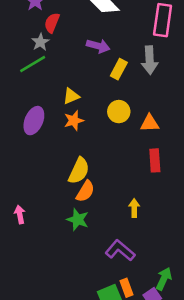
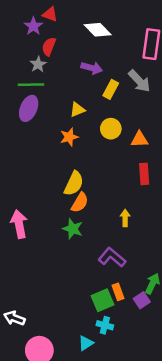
gray arrow: (150, 60) -> (139, 81), turned -40
green line: (33, 64) -> (31, 85), turned 30
yellow triangle: (71, 96) -> (77, 110), moved
purple ellipse: (34, 121) -> (29, 108), moved
pink arrow: (20, 214) -> (19, 224), size x1.6

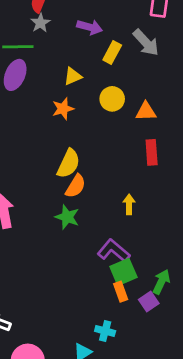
gray star: (38, 64) -> (40, 23), moved
green square: (102, 300) -> (123, 272), moved

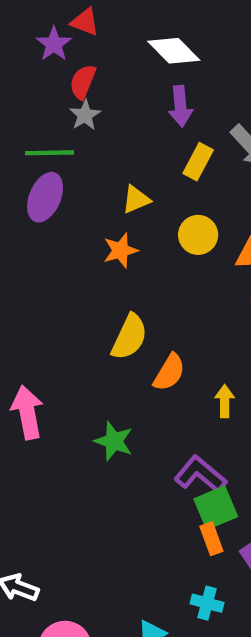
purple arrow: (90, 27) -> (180, 106), moved, turned 70
orange semicircle: (76, 186) -> (169, 372), moved
green star: (67, 217) -> (114, 441), moved
cyan cross: (105, 331) -> (207, 603), moved

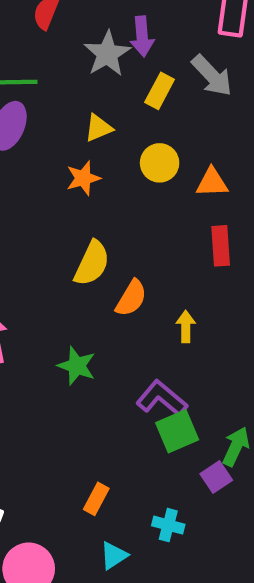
gray star: (85, 115) -> (107, 54), moved, size x1.5
orange rectangle: (211, 539) -> (96, 499), moved, turned 48

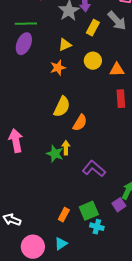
yellow arrow: (186, 327) -> (66, 148), moved
green square: (177, 431) -> (89, 211), moved
cyan triangle: (114, 556) -> (61, 244), moved

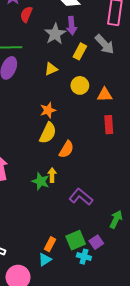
orange star: (58, 68) -> (48, 110), moved
purple square: (119, 205) -> (96, 242), moved
cyan triangle: (61, 244) -> (45, 260), moved

